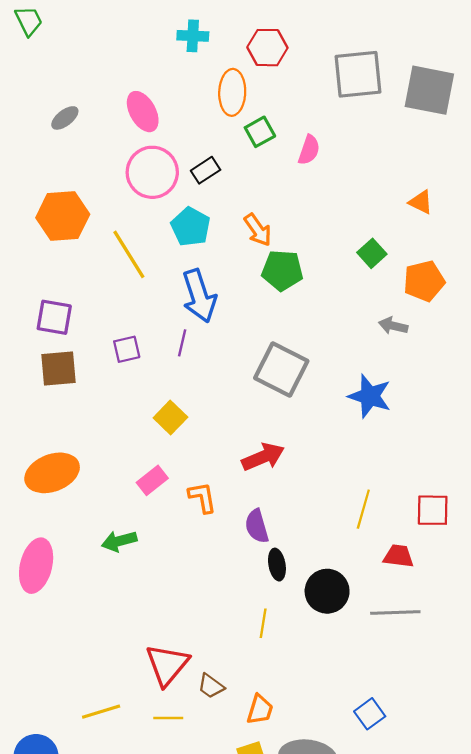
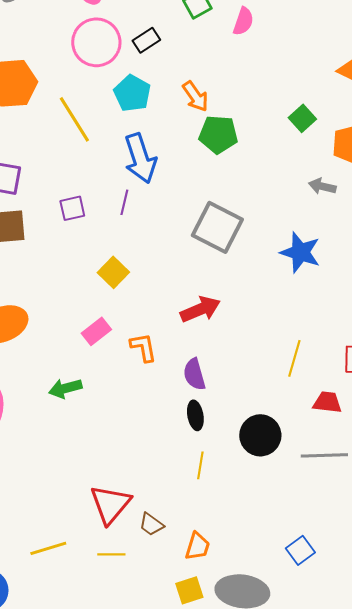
black ellipse: (277, 565) -> (195, 415), moved

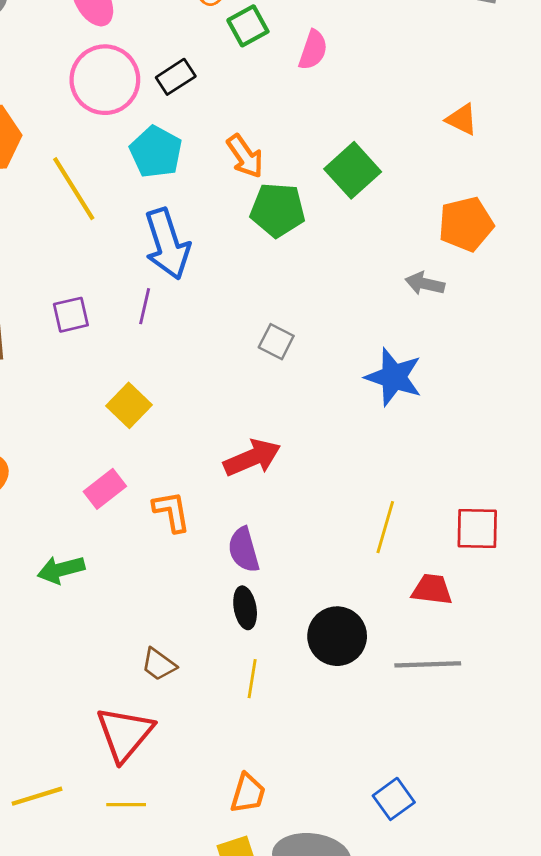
green square: (302, 118) -> (353, 170), moved, size x1.4
gray square: (217, 227) -> (276, 342), size x0.5
brown trapezoid: (151, 524) -> (159, 664), moved

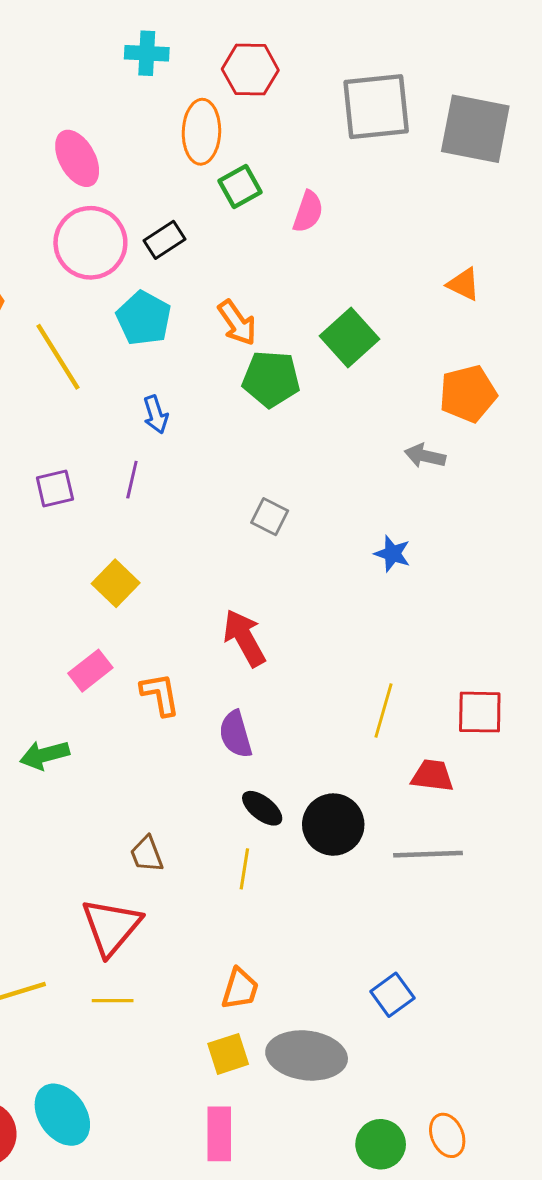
blue arrow: (167, 244) -> (156, 414), size x0.5
blue star: (394, 377) -> (392, 554), size x0.6
red arrow: (252, 458) -> (244, 638), turned -96
black ellipse: (245, 608) -> (262, 808), moved, turned -42
brown trapezoid: (159, 664) -> (147, 854), turned 33

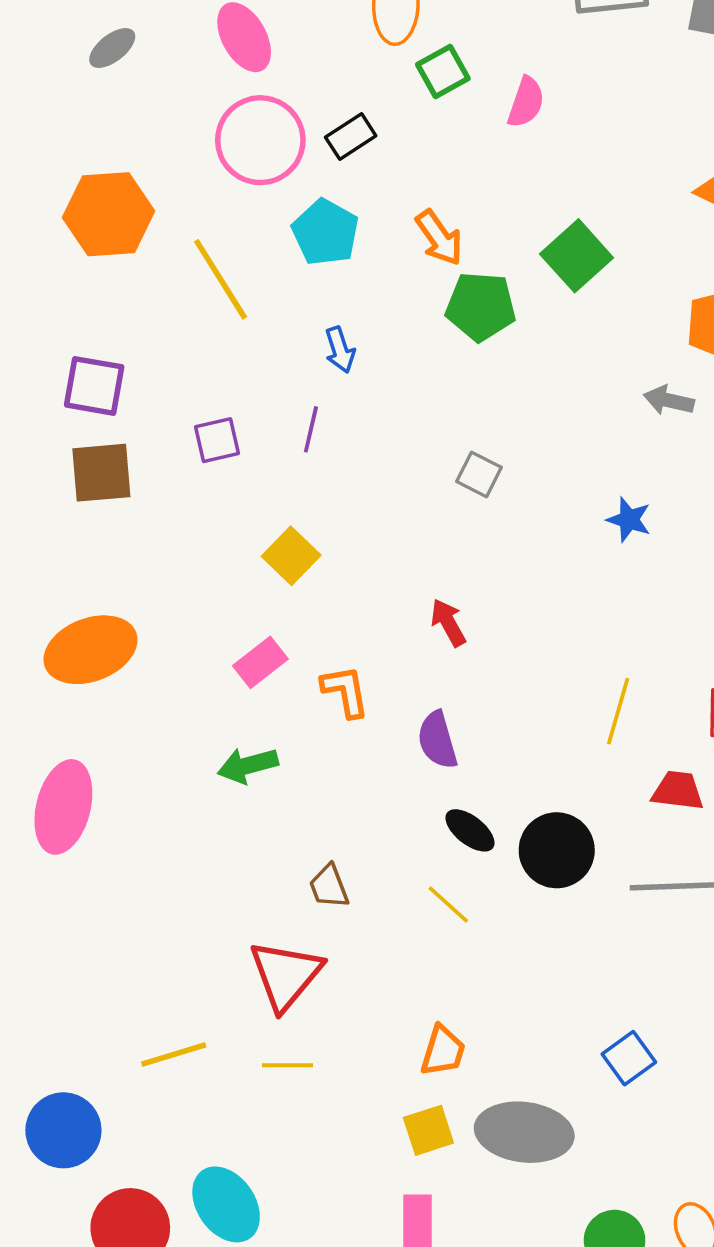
red arrow: (244, 638) -> (448, 623), size x0.7
green arrow: (45, 755) -> (248, 765), moved
yellow line: (244, 869) -> (448, 904), turned -57

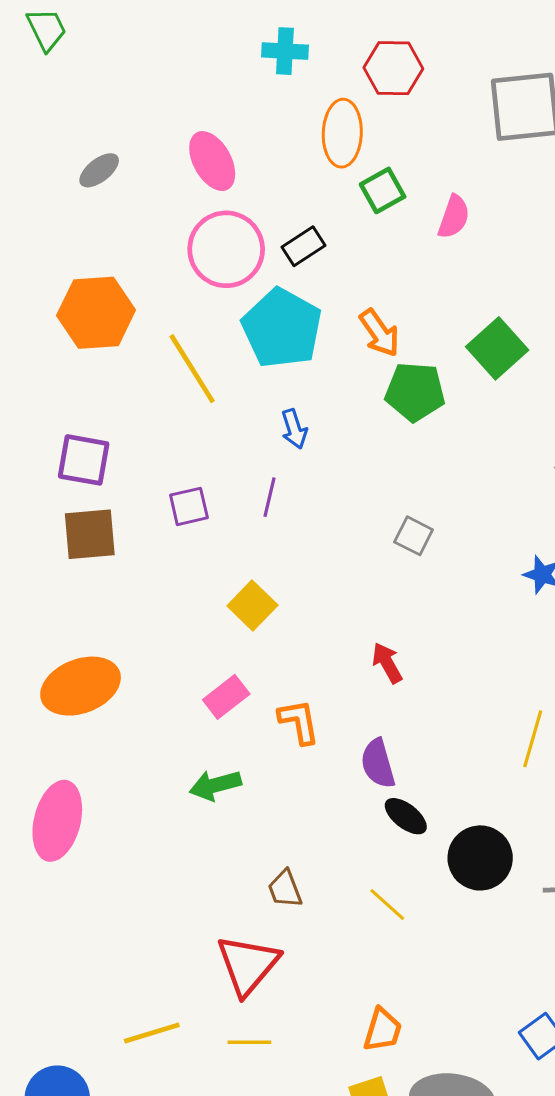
cyan pentagon: (325, 232) -> (282, 328), size x1.4
black ellipse: (470, 830) -> (406, 816), moved

